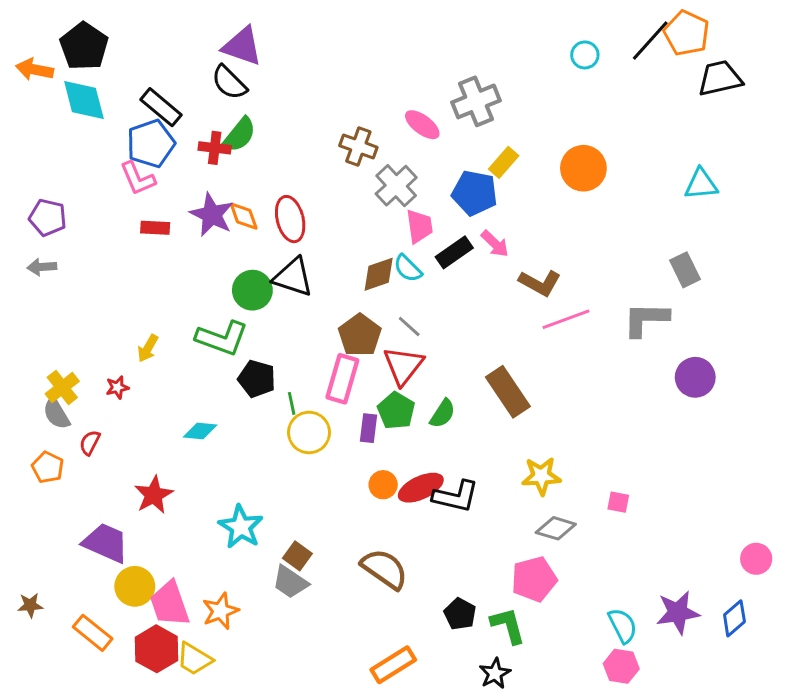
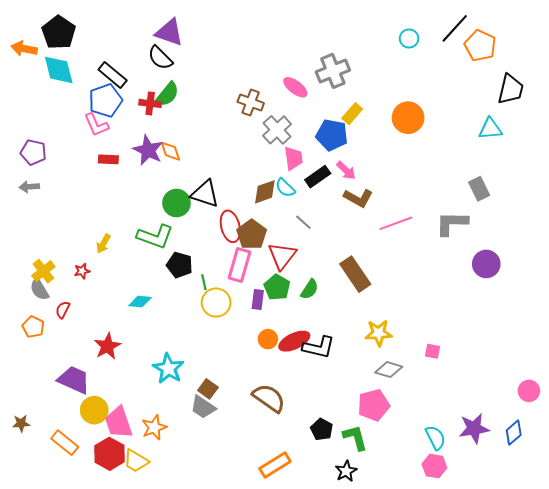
orange pentagon: (687, 33) -> (480, 46), moved
black trapezoid: (720, 78) -> (511, 89), moved, turned 116
red ellipse: (290, 219) -> (230, 226), moved
brown L-shape: (540, 283) -> (358, 198), moved
gray line: (409, 326) -> (303, 222), moved

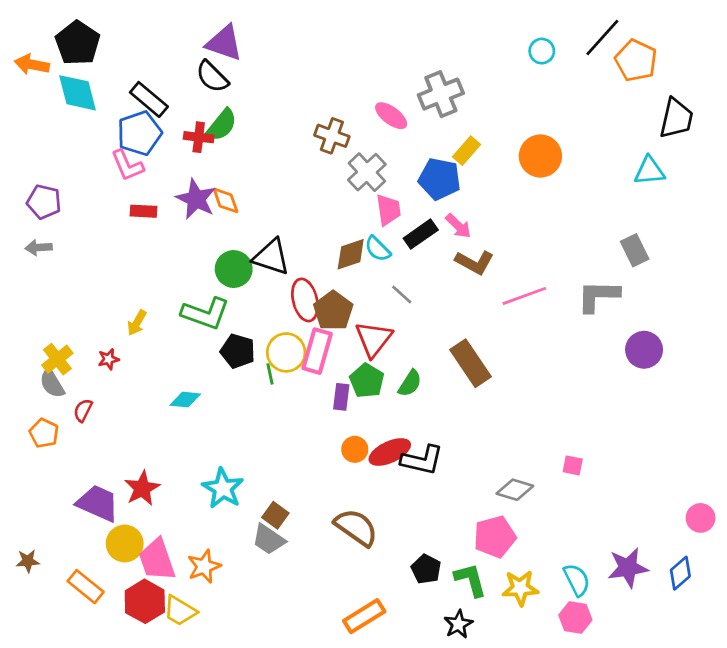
yellow circle: (216, 303) -> (286, 352), moved
yellow star: (379, 333) -> (520, 588), moved
red star: (107, 346) -> (142, 488), moved

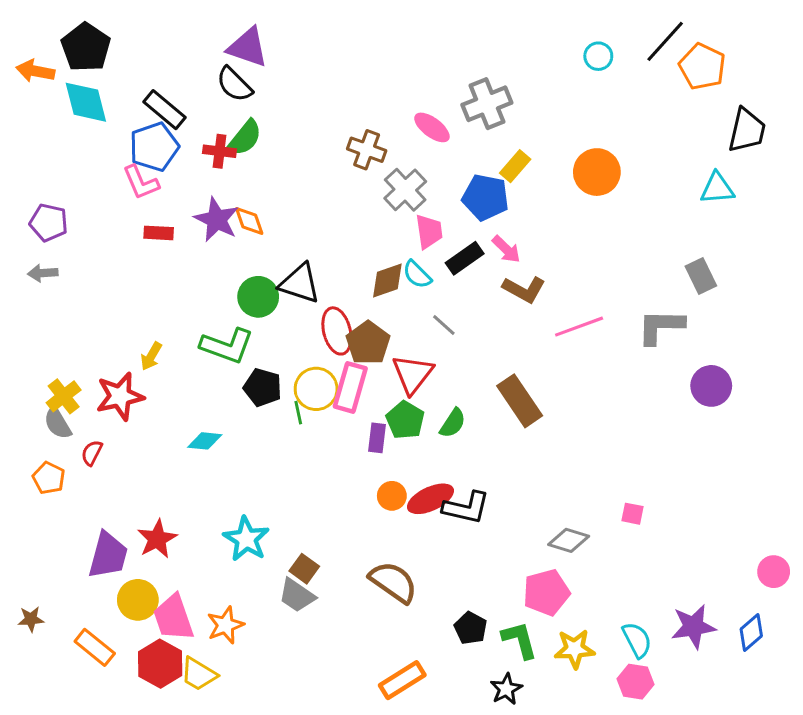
red star: (109, 359) -> (120, 396), size x2.0
purple trapezoid: (98, 503) -> (108, 555), turned 81

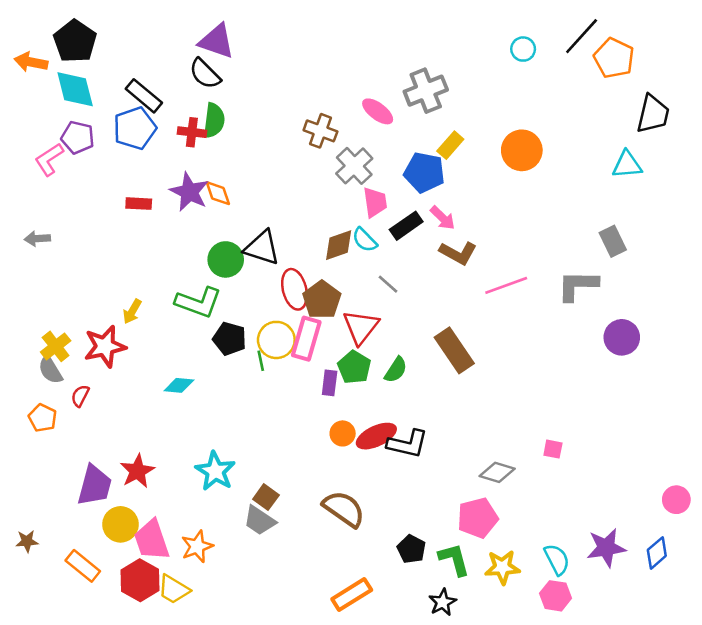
green semicircle: (245, 138) -> (214, 120), turned -32
pink L-shape: (141, 182) -> (49, 159), moved, turned 80
purple pentagon: (49, 223) -> (78, 137), moved

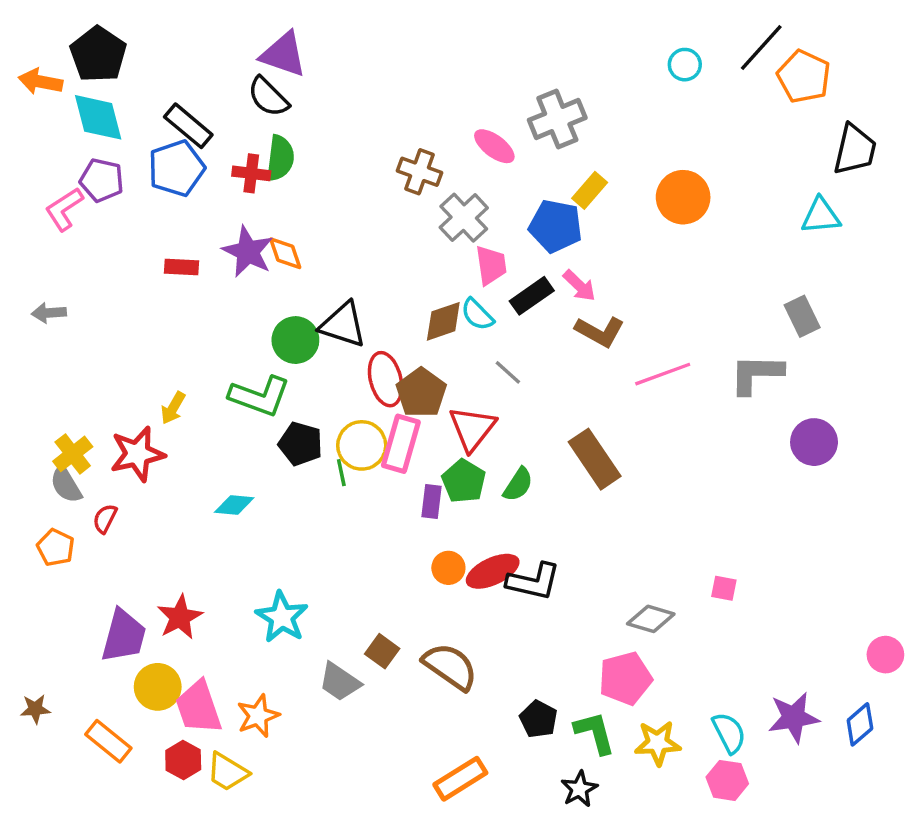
brown square: (266, 497) -> (382, 651), moved
red hexagon: (140, 580) -> (183, 760), size x0.7

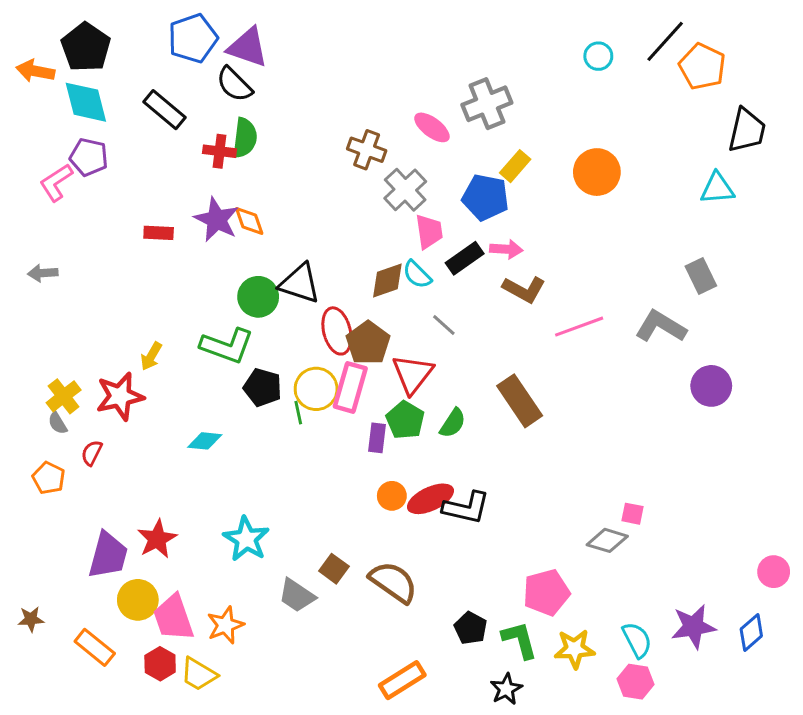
blue pentagon: (176, 168) -> (193, 38), moved
pink arrow: (579, 286) -> (506, 249), turned -40
gray L-shape: (756, 374) -> (661, 327), turned 30
gray semicircle: (66, 485) -> (58, 423), size x0.7
gray diamond: (651, 619) -> (607, 540), moved

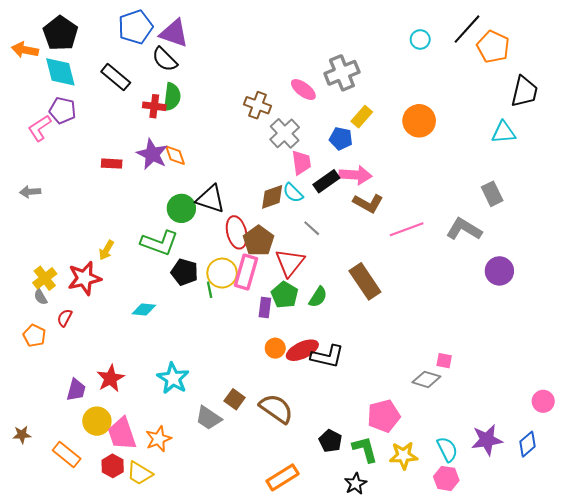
blue pentagon: (485, 197) -> (341, 139), size x0.7
pink arrow: (506, 249) -> (356, 175), size x1.4
purple trapezoid: (108, 555) -> (76, 390), size x0.7

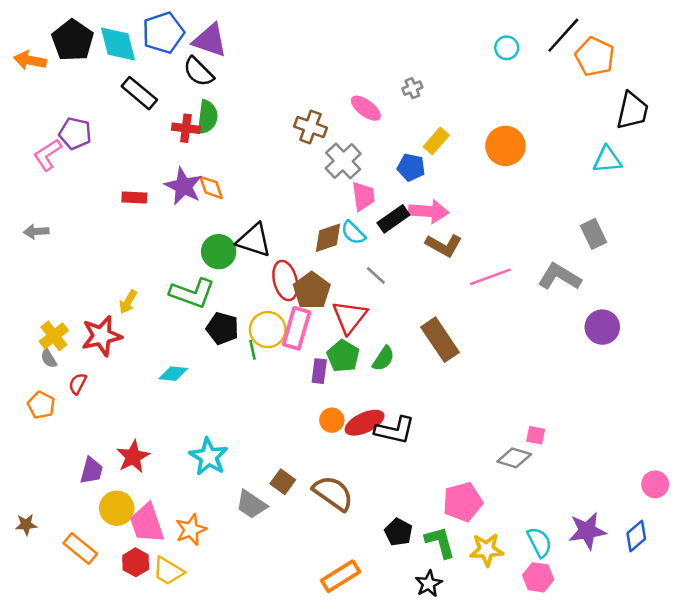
cyan diamond: (60, 72) -> (118, 44), moved
gray cross: (342, 73) -> (412, 88), size x0.5

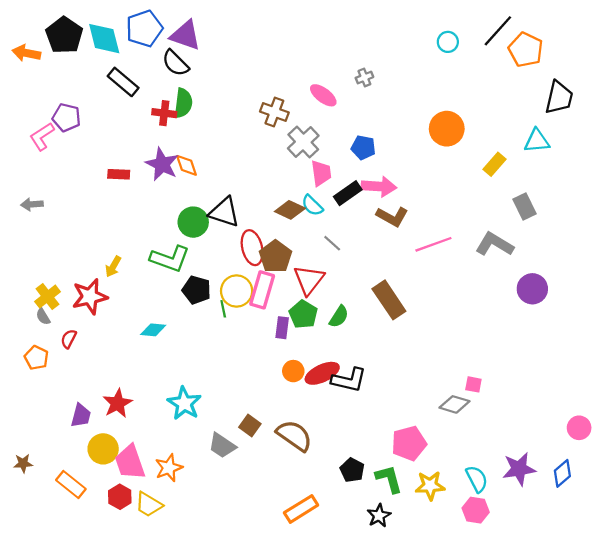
yellow rectangle: (436, 141) -> (495, 164), moved
brown diamond: (328, 238) -> (290, 210), turned 44

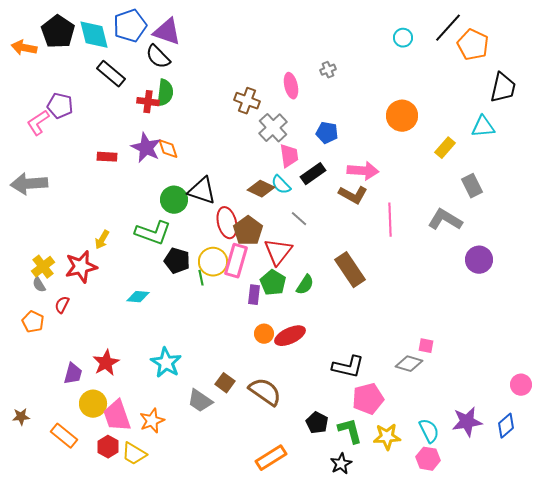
pink ellipse: (323, 95) -> (291, 86), turned 40
pink arrow: (379, 186) -> (363, 171), moved
gray arrow: (32, 204) -> (29, 184), size x1.8
pink line: (433, 244) -> (390, 220), turned -72
black L-shape: (349, 380) -> (348, 367), moved

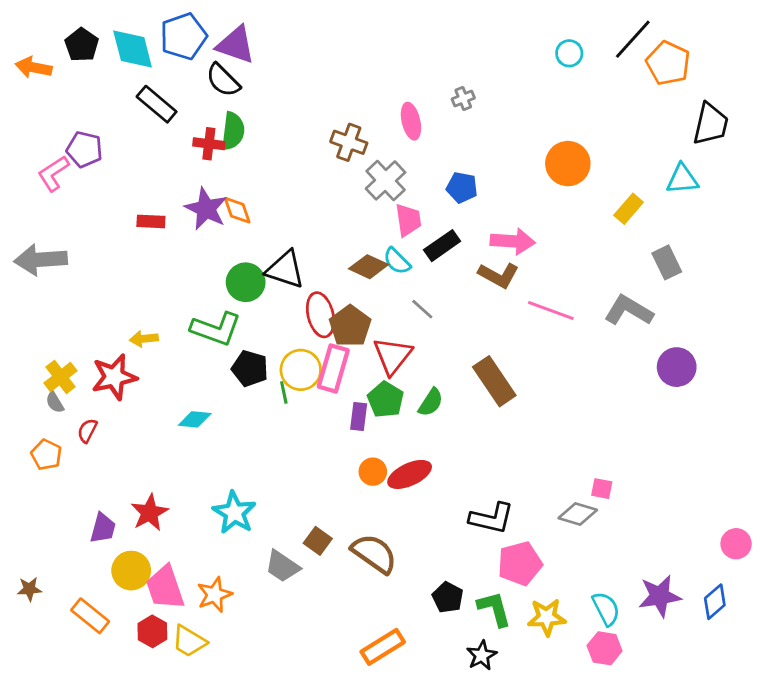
black pentagon: (58, 32) -> (82, 45), size x0.7
pink line: (390, 220) -> (551, 311), turned -68
yellow arrow: (102, 240) -> (144, 339), turned 54

